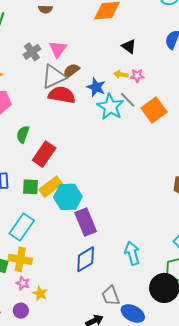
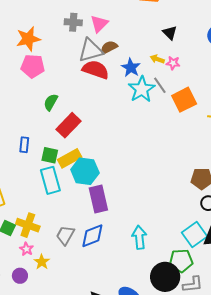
gray cross: (32, 52) -> (73, 22), turned 30
cyan rectangle: (22, 227) -> (50, 180), moved, turned -60
gray trapezoid: (111, 296) -> (65, 235), moved, turned 40

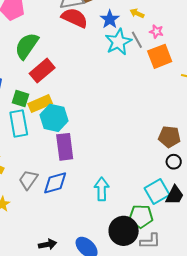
pink star: (173, 63) -> (156, 32), moved
green semicircle: (51, 102) -> (27, 46), size x1.6

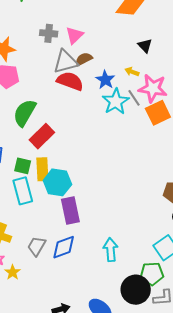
pink star: (156, 32) -> (153, 88), size x2.0
yellow rectangle: (40, 104) -> (42, 169), turned -65

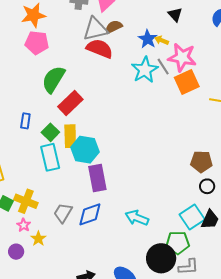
blue star: (105, 80) -> (148, 39), moved
green square: (23, 166) -> (50, 132), turned 30
cyan arrow: (111, 250) -> (137, 218), turned -65

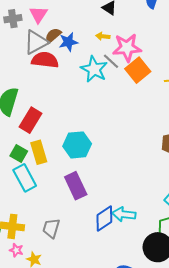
blue star: (148, 39) -> (68, 42), moved, turned -30
cyan hexagon: (85, 150) -> (77, 145), moved
blue diamond: (90, 214) -> (104, 218), moved

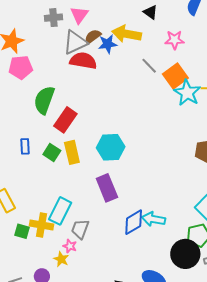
yellow arrow: (103, 36) -> (127, 34), moved, size x2.0
pink star: (127, 48) -> (175, 40), moved, size x0.7
cyan star: (94, 69) -> (187, 93), moved
cyan rectangle: (25, 178) -> (60, 211), moved, turned 52
pink star: (16, 250) -> (70, 246), moved

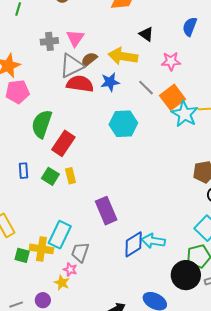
blue star: (108, 44) -> (110, 82), moved
cyan hexagon: (111, 147) -> (123, 124), moved
yellow rectangle: (72, 152) -> (70, 176), size x0.7

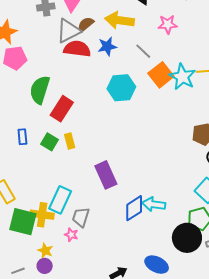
orange square: (172, 97) -> (161, 75), moved
green square: (22, 255) -> (23, 222), size x1.8
yellow star: (62, 283) -> (45, 251), moved

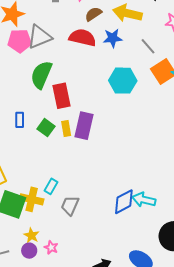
gray triangle: (68, 31) -> (39, 37), moved
red rectangle: (62, 109) -> (61, 96), turned -50
purple rectangle: (106, 175) -> (84, 126), moved, turned 32
cyan rectangle: (60, 200) -> (51, 186), size x0.6
pink star: (71, 235) -> (51, 247), moved

